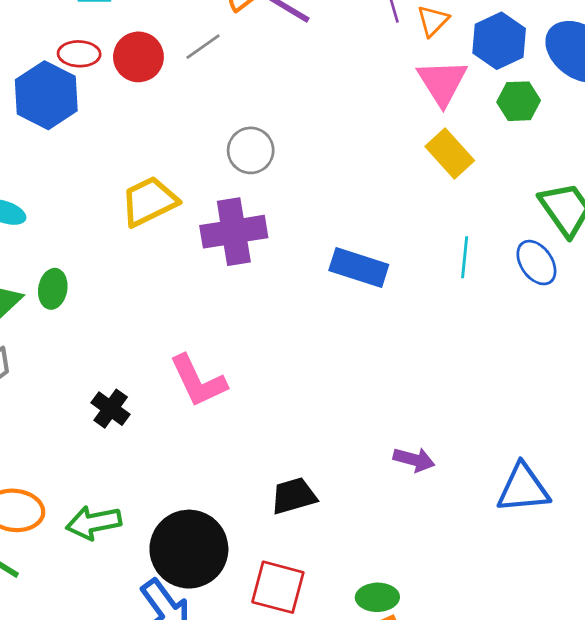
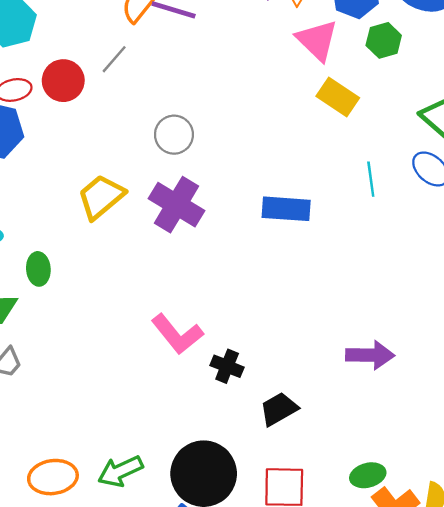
purple cross: (234, 232) -> (176, 205), turned -36
green ellipse: (53, 289) -> (38, 269), moved
black cross: (111, 409) -> (227, 366), moved
purple arrow: (414, 460) -> (370, 355), size x1.4

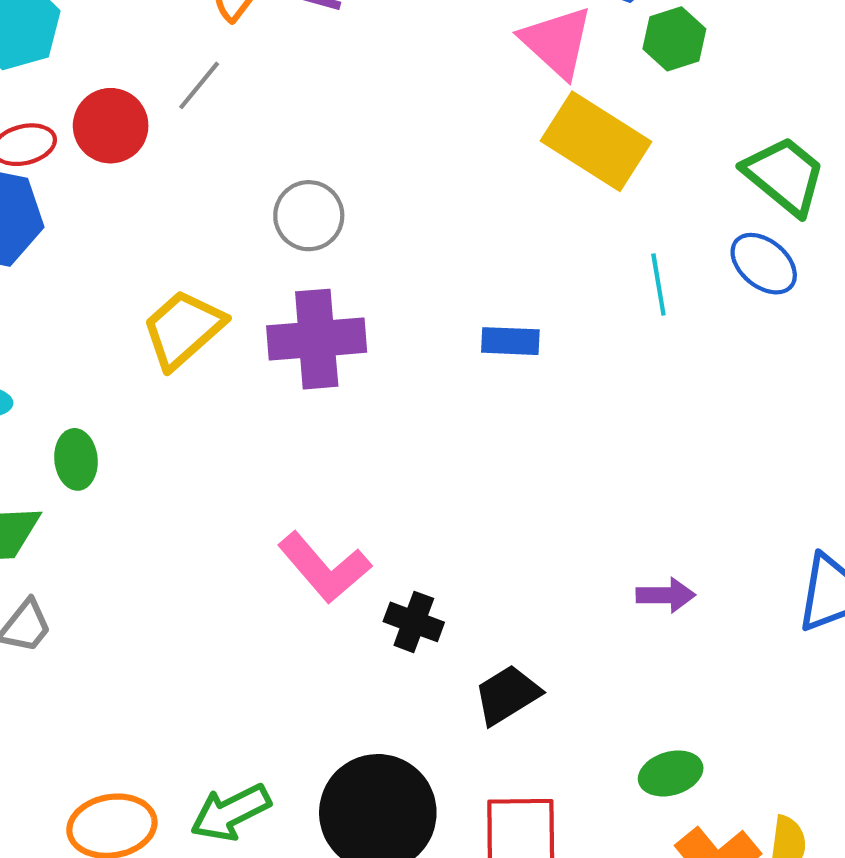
yellow rectangle: (338, 97) -> (596, 141), size x1.4
purple cross: (176, 205) -> (317, 339), turned -34
blue rectangle: (286, 209) -> (510, 341), size x0.7
purple arrow: (370, 355) -> (666, 595), size x0.7
green ellipse: (368, 475) -> (671, 773), moved

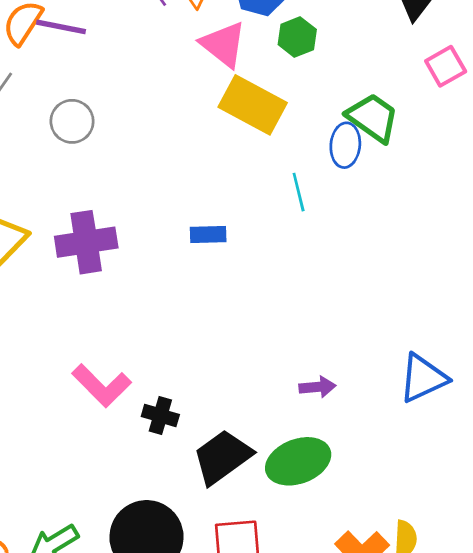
gray circle: (309, 216) -> (72, 121), moved
blue ellipse: (764, 264) -> (345, 145), moved, turned 60
black trapezoid: (507, 695) -> (222, 457), size x1.4
green ellipse: (671, 773) -> (298, 461), moved, size x1.6

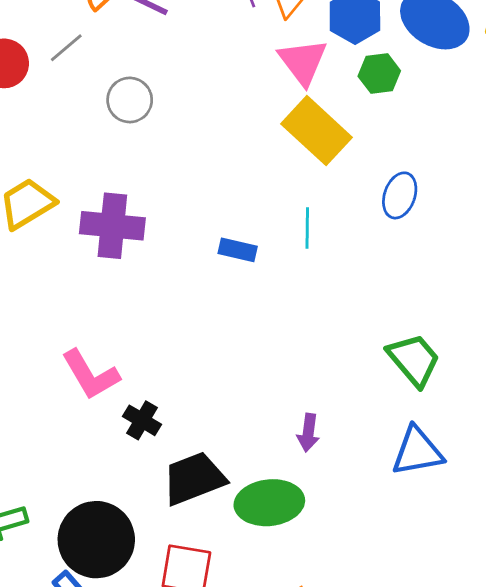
green trapezoid: (373, 118) -> (414, 360), moved
cyan line: (299, 192) -> (307, 228), moved
purple arrow: (317, 387) -> (308, 433), turned 88

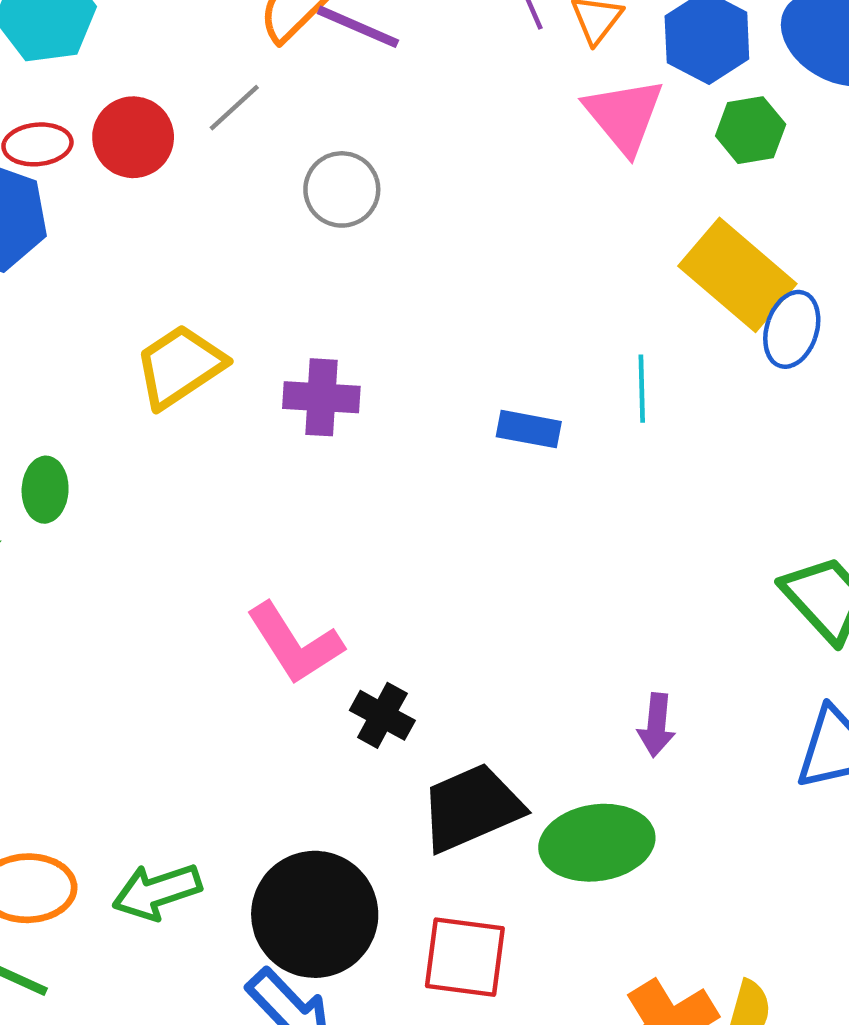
yellow rectangle: (317, 131) -> (737, 275), moved
purple cross: (112, 226) -> (321, 397), size x0.7

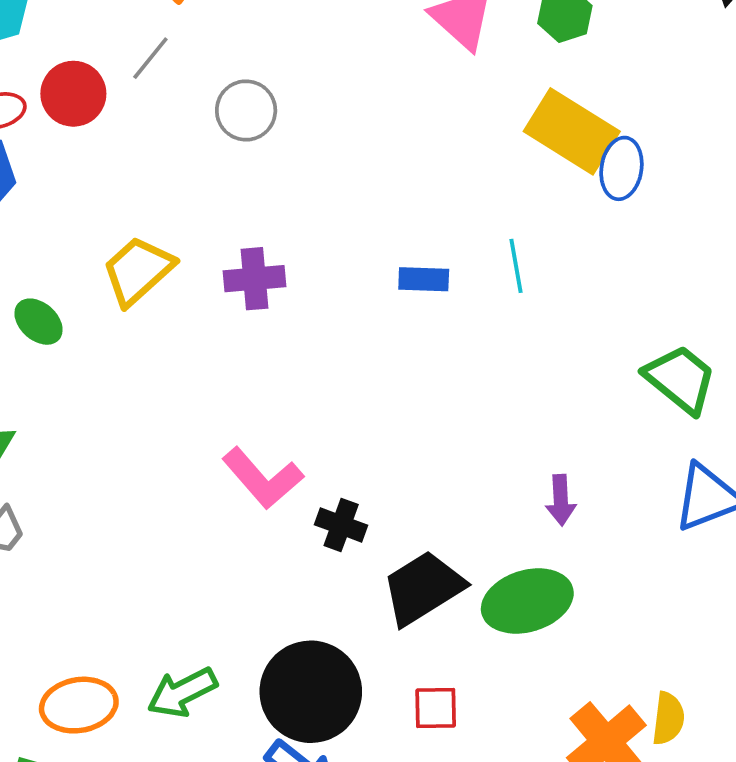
cyan line: (642, 389) -> (516, 266), moved
green ellipse: (45, 490) -> (39, 322), moved, turned -42
red square: (465, 957) -> (436, 708), size x0.7

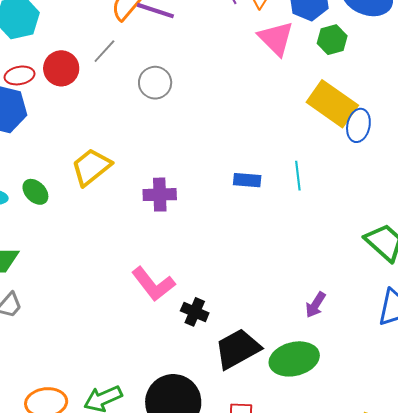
purple cross: (255, 279) -> (160, 195), moved
purple arrow: (561, 500) -> (315, 305), turned 32

